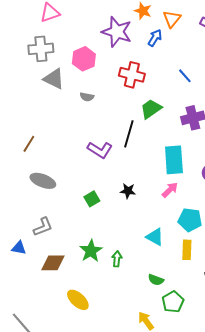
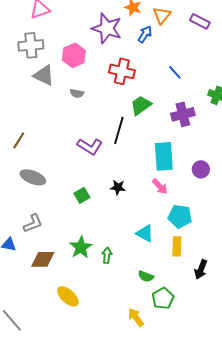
pink arrow: (170, 190) -> (160, 186), turned 90

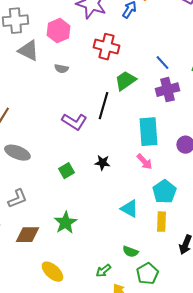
blue line: (175, 72) -> (162, 63), moved
cyan pentagon: (180, 216) -> (164, 192), turned 30
green arrow: (107, 255) -> (103, 271), moved, turned -133

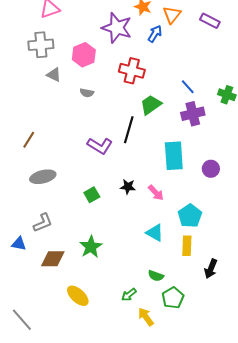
gray triangle: (28, 51) -> (54, 75), size x0.7
gray ellipse: (17, 153) -> (43, 177), turned -35
pink arrow: (144, 162) -> (156, 193), moved

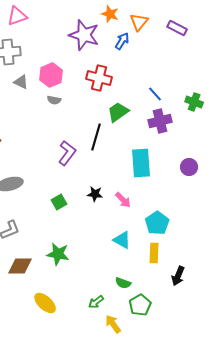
pink hexagon: (84, 55) -> (51, 75), moved
purple L-shape: (100, 146) -> (67, 153), turned -85
purple circle: (211, 169) -> (189, 167), moved
green star: (91, 247) -> (58, 254), turned -30

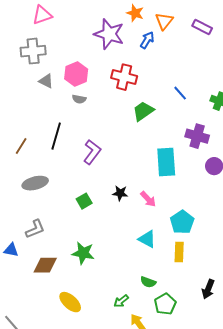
purple cross: (160, 121) -> (197, 136), moved, turned 30
black line: (96, 137) -> (56, 136), moved
black arrow: (178, 276) -> (208, 289), moved

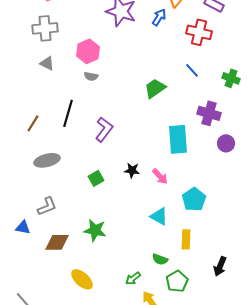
red cross: (124, 77) -> (199, 32), moved
gray triangle: (46, 81) -> (47, 63), moved
yellow rectangle: (179, 252) -> (186, 239), moved

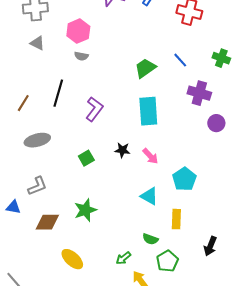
blue line: (192, 70) -> (180, 60), moved
cyan rectangle: (178, 139) -> (148, 111), moved
green star: (95, 230) -> (85, 210), turned -30

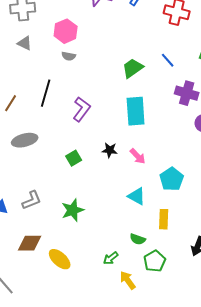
gray L-shape: (37, 186) -> (32, 200), moved
brown diamond: (47, 222) -> (30, 243), moved

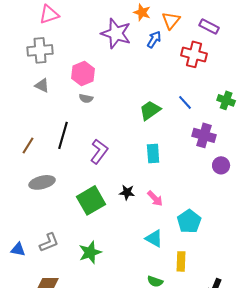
cyan rectangle: (136, 111) -> (153, 153), size x0.7
green square: (74, 158) -> (91, 200), size x1.8

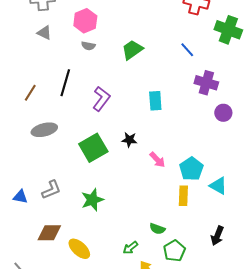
green cross: (226, 100) -> (228, 30), moved, size x1.5
green trapezoid: (150, 110) -> (132, 50), moved
pink arrow: (155, 198) -> (157, 160), moved
cyan triangle: (154, 238) -> (218, 186), moved
yellow rectangle: (181, 261) -> (183, 196), moved

